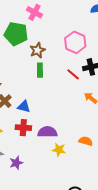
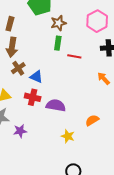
red line: (73, 74) -> (74, 56), moved, turned -40
orange semicircle: (86, 141) -> (92, 120), turned -56
yellow star: (59, 150) -> (68, 136), moved

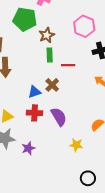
brown cross: (18, 68) -> (52, 85), moved
blue triangle: (36, 77) -> (34, 92), turned -32
purple semicircle: (56, 105) -> (59, 117), turned 60

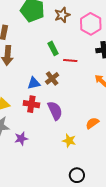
brown star: (47, 35) -> (62, 15), moved
green rectangle: (50, 55) -> (53, 48), turned -32

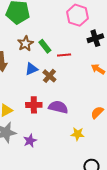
brown star: (62, 15) -> (25, 44), moved
blue triangle: (34, 83) -> (32, 69), moved
purple semicircle: (55, 111) -> (58, 107), turned -42

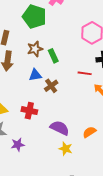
red line: (64, 55) -> (85, 73), moved
purple semicircle: (58, 107) -> (60, 128), moved

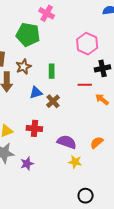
brown star: (35, 49) -> (23, 67), moved
green rectangle: (53, 56) -> (52, 71), turned 32

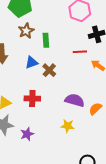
brown star: (23, 67) -> (26, 31), moved
purple semicircle: (67, 142) -> (75, 100), moved
yellow star: (75, 162) -> (68, 126), moved

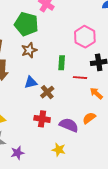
green rectangle: (46, 40) -> (62, 63), moved
red cross: (32, 99) -> (42, 119), moved
orange semicircle: (95, 109) -> (89, 118), moved

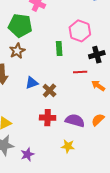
brown star: (29, 50) -> (17, 51), moved
green rectangle: (62, 63) -> (59, 49), moved
orange semicircle: (89, 118) -> (98, 120), moved

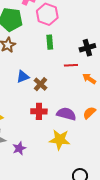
pink hexagon: (80, 31) -> (47, 14), moved
yellow star: (68, 146) -> (60, 140), size x1.5

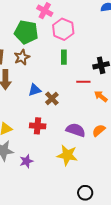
red cross: (39, 111) -> (38, 126), moved

